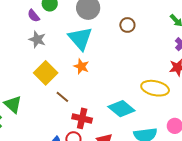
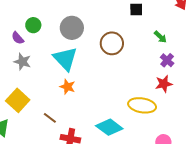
brown circle: (127, 25) -> (112, 43), size x1.5
yellow square: (46, 73) -> (18, 100), moved

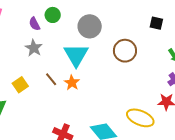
yellow square: (18, 100) -> (20, 85), size x0.7
brown line: (50, 118) -> (51, 79), moved

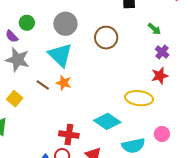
gray star: (34, 48) -> (18, 60), size x1.4

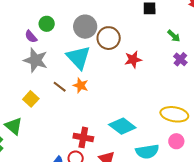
brown circle: (106, 38) -> (109, 38), moved
red star: (160, 76) -> (133, 59), moved
yellow ellipse: (139, 98) -> (174, 114), moved

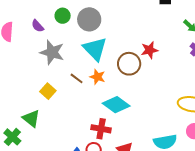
gray circle: (85, 27) -> (89, 19), moved
purple semicircle: (31, 37) -> (38, 26), moved
brown circle: (109, 38) -> (129, 64), moved
cyan diamond: (122, 126) -> (116, 105), moved

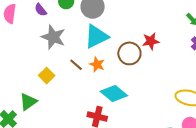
cyan triangle: (95, 49) -> (96, 36), turned 44
green triangle: (31, 118) -> (28, 102), turned 42

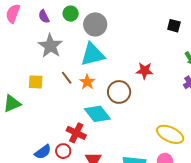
brown circle: (129, 53) -> (119, 92), moved
yellow square: (47, 76) -> (36, 82), turned 35

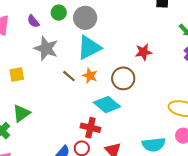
yellow square: (36, 82) -> (17, 74), moved

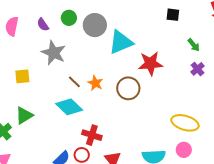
cyan triangle: (89, 48) -> (121, 42), moved
red star: (144, 52) -> (151, 64), size x1.4
cyan diamond: (107, 105) -> (69, 107), moved

